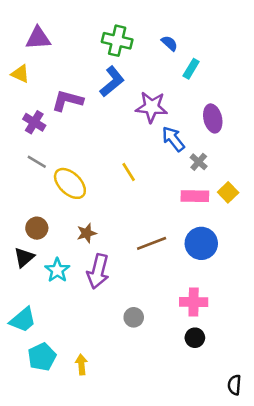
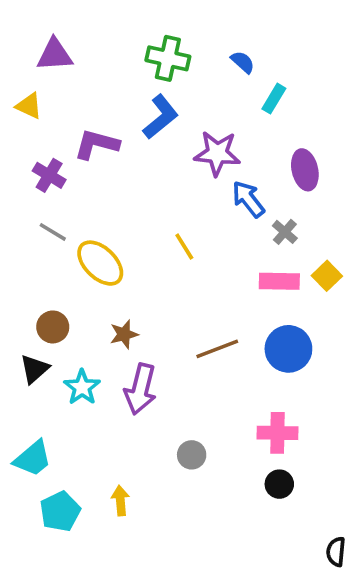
yellow arrow: (81, 364) -> (120, 501), moved

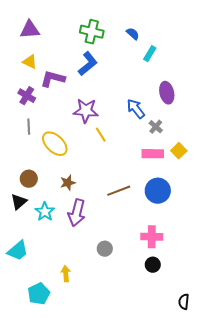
yellow triangle: (29, 106) -> (30, 62), moved
purple star: (217, 153) -> (86, 111), moved
gray line: (53, 232) -> (29, 127), turned 56
cyan pentagon: (60, 512) -> (39, 294), moved

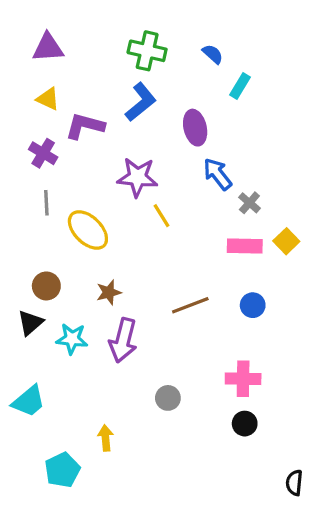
purple ellipse: (167, 93) -> (195, 128), moved
blue circle: (158, 191) -> (253, 305), size x0.6
cyan star: (45, 212) -> (72, 339), turned -30

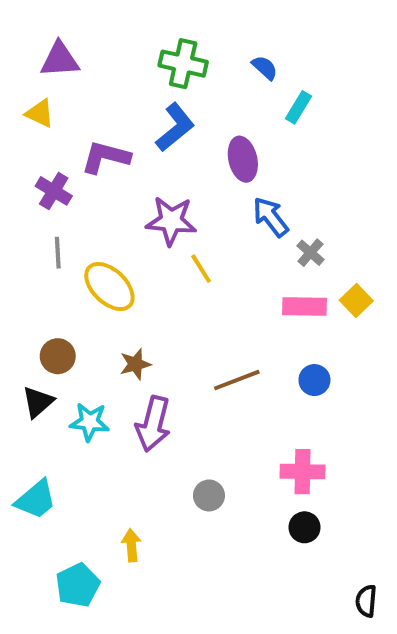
yellow triangle: (48, 99) -> (40, 113), moved

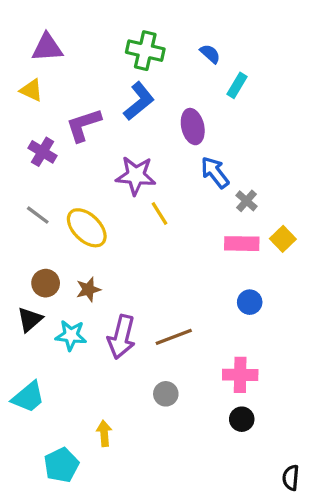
purple L-shape: (105, 157) -> (84, 125), turned -33
gray line: (58, 253) -> (38, 215), moved, turned -50
brown star: (135, 364) -> (88, 289), moved
brown line: (237, 380) -> (174, 337), moved

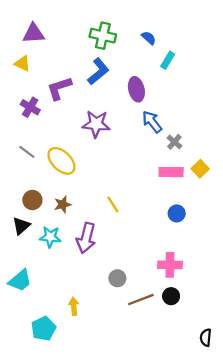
yellow line: (159, 214) -> (113, 204), moved
brown line: (174, 337) -> (141, 300), moved

